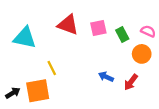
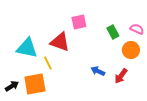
red triangle: (68, 25) -> (60, 42), moved
pink square: (98, 28) -> (79, 22), moved
cyan triangle: (25, 38) -> (27, 48), moved

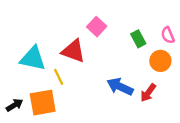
pink square: (79, 22) -> (97, 27), turned -35
pink semicircle: (137, 29) -> (168, 35), turned -136
blue arrow: (98, 71) -> (120, 87), size x1.5

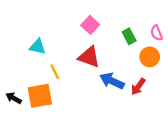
red triangle: (73, 51) -> (89, 57), moved
cyan triangle: (33, 58) -> (38, 47), moved, size x0.7
black arrow: (14, 105) -> (14, 98), turned -119

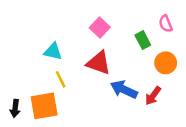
pink semicircle: (157, 33) -> (166, 24), moved
cyan triangle: (38, 47) -> (53, 51), moved
black arrow: (14, 98) -> (15, 108), turned -112

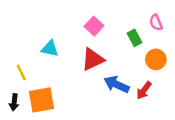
red triangle: (99, 63) -> (93, 59), turned -45
yellow line: (61, 79) -> (21, 73), moved

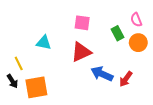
pink square: (94, 26) -> (82, 23), turned -35
orange circle: (156, 59) -> (138, 43), moved
black arrow: (14, 102) -> (12, 81), moved, turned -40

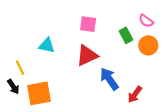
pink semicircle: (136, 20) -> (146, 21), turned -32
blue arrow: (102, 74) -> (109, 79), turned 30
red arrow: (126, 79) -> (135, 94), moved

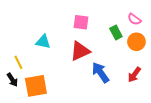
red arrow: (135, 94) -> (134, 75), moved

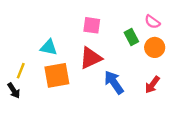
yellow line: (18, 62) -> (21, 71), turned 48
orange square: (36, 86) -> (57, 75), moved

